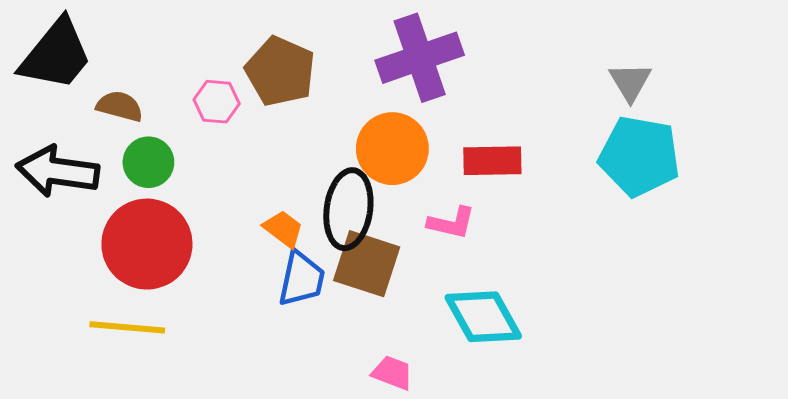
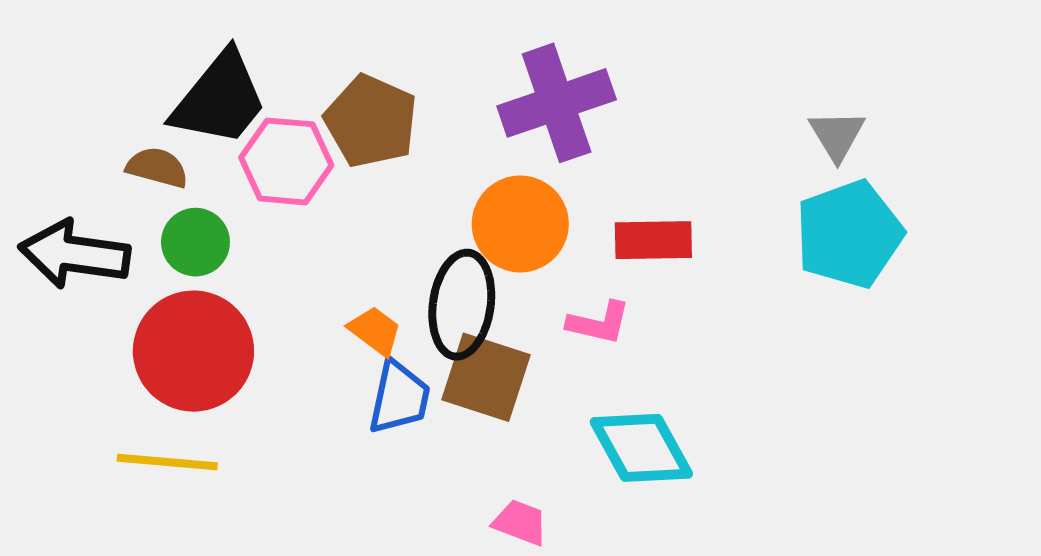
black trapezoid: (56, 55) -> (220, 99), moved
pink hexagon: (217, 102) -> (286, 161), size x1.5
cyan pentagon: (639, 156) -> (849, 234), turned -30

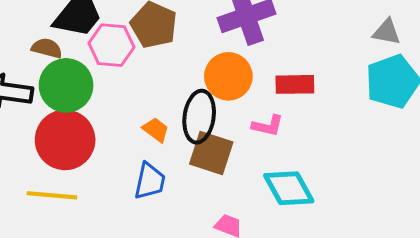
gray triangle: (837, 135) -> (387, 32), turned -48
green circle: (195, 242) -> (66, 85), size x1.6
blue trapezoid: (399, 397) -> (150, 181), moved

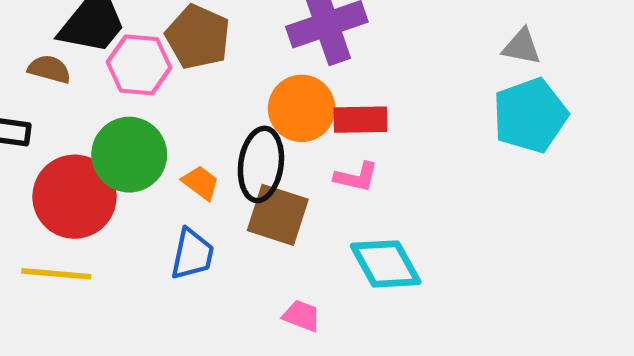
red rectangle: (295, 84) -> (360, 120), moved
green circle: (66, 85) -> (129, 155), moved

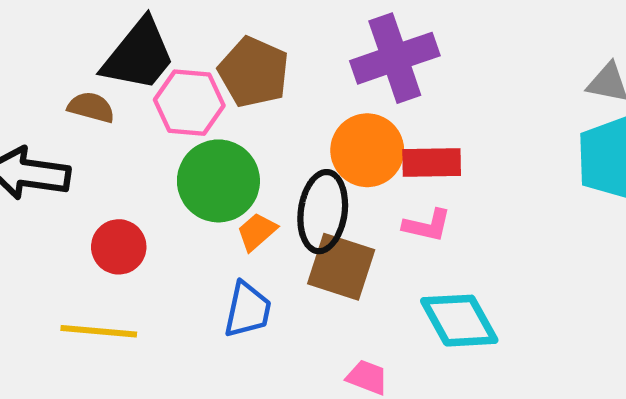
green circle: (129, 155) -> (218, 181), moved
orange trapezoid: (201, 183) -> (257, 232), turned -78
red circle: (75, 197) -> (119, 247), size x0.6

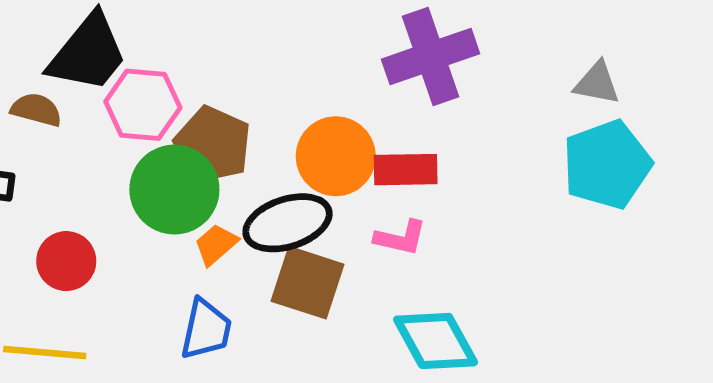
purple cross: (395, 58) -> (431, 56), moved
brown pentagon: (254, 72) -> (213, 145), moved
black ellipse: (323, 212) -> (288, 223), turned 64

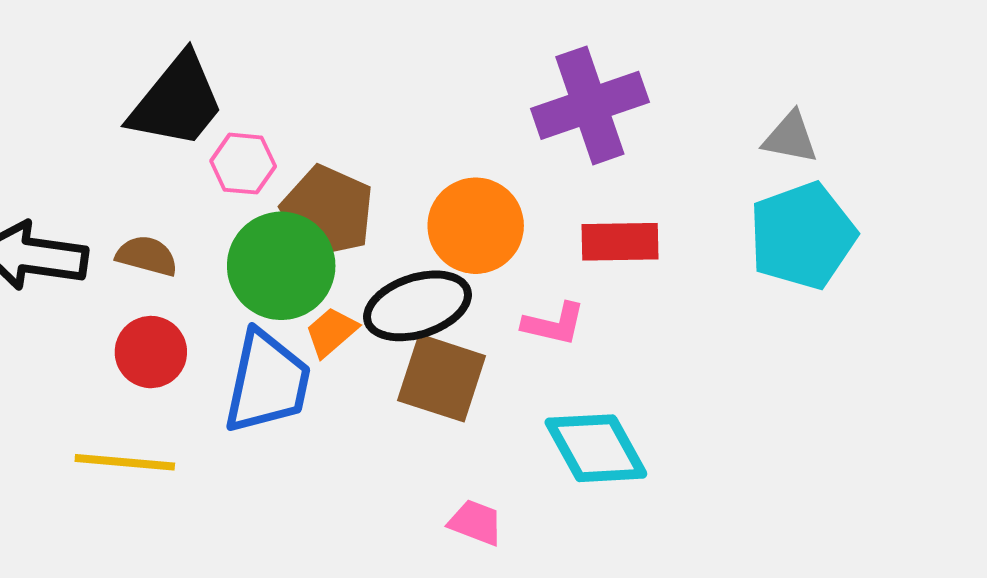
pink hexagon: (143, 105) -> (243, 164), size x0.7
brown semicircle: (36, 110) -> (147, 256), moved
red rectangle: (406, 170) -> (620, 242), moved
blue trapezoid: (206, 329) -> (267, 382), moved, size x1.4

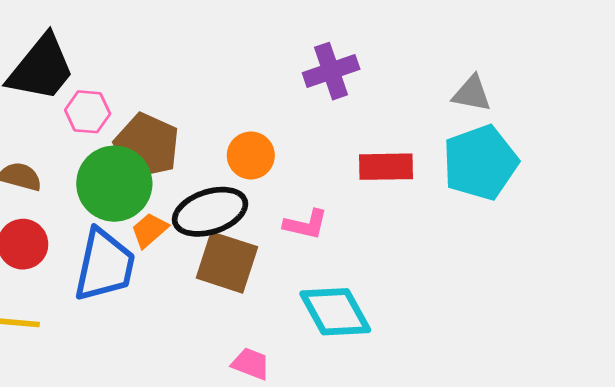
purple cross: (590, 105) -> (331, 71), size x0.7
orange circle: (476, 226) -> (251, 155), size x0.7
red rectangle: (620, 242) -> (386, 167), moved

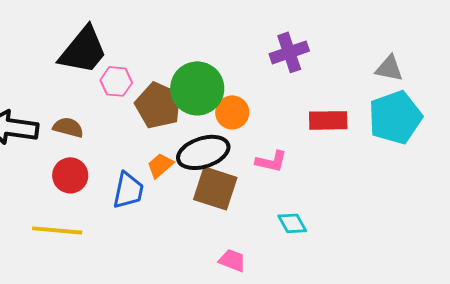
green circle: (114, 184) -> (197, 88), moved
blue trapezoid: (104, 265) -> (128, 190), size x0.7
cyan diamond: (335, 312) -> (292, 223), size x0.6

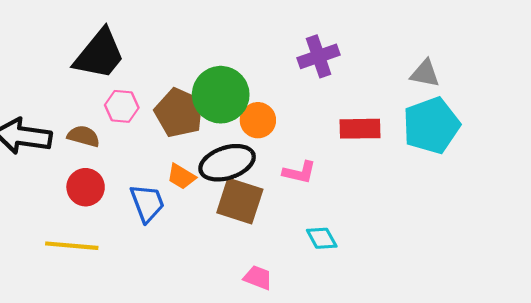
pink hexagon: (116, 81) -> (122, 106), moved
orange trapezoid: (160, 165) -> (181, 177), turned -108
blue trapezoid: (128, 190) -> (147, 203), turned -33

